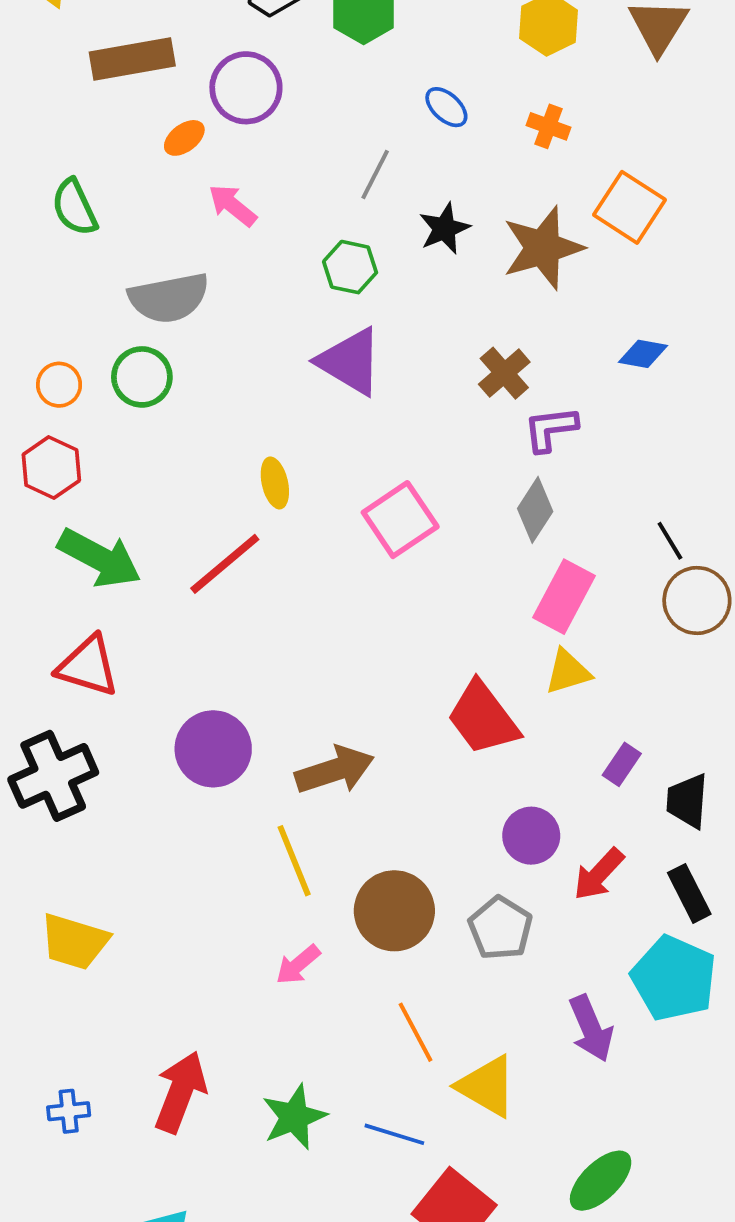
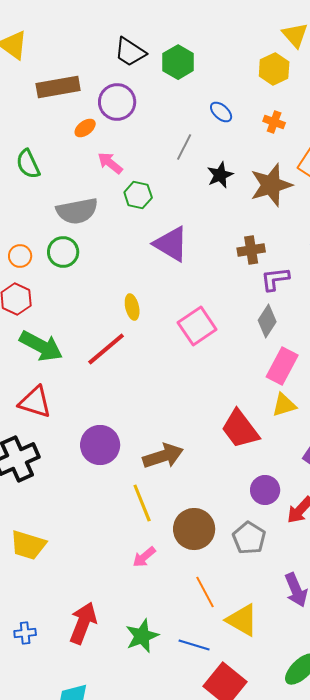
green hexagon: (350, 267) -> (138, 195), moved
brown cross: (504, 373) -> (251, 250), turned 32

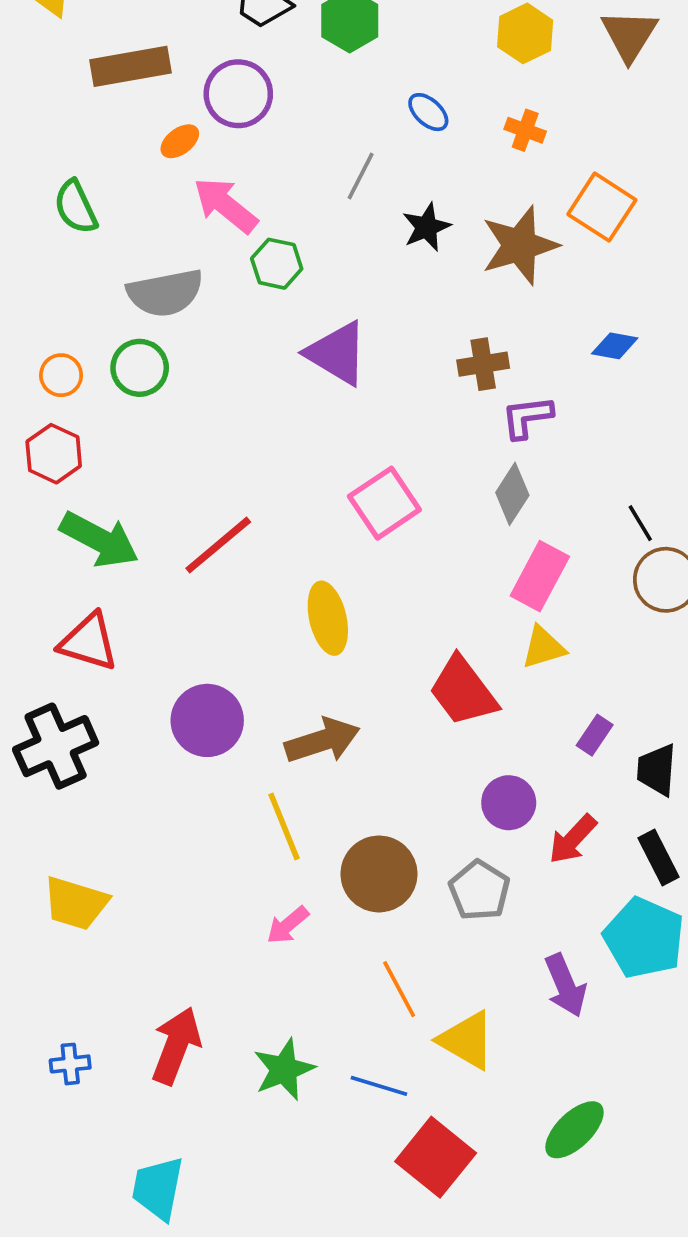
pink arrow: (110, 163) -> (225, 205), size x1.4
yellow ellipse: (132, 307) -> (328, 618), moved, size x1.5

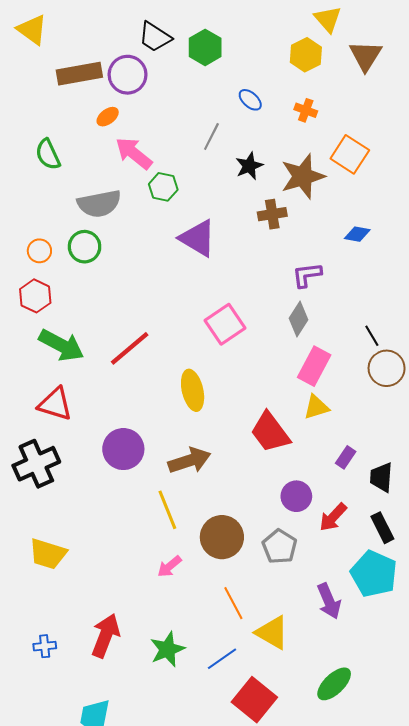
purple circle: (238, 94) -> (128, 75), moved
brown cross: (483, 364) -> (272, 214), moved
blue line: (379, 1086) -> (222, 659), turned -52

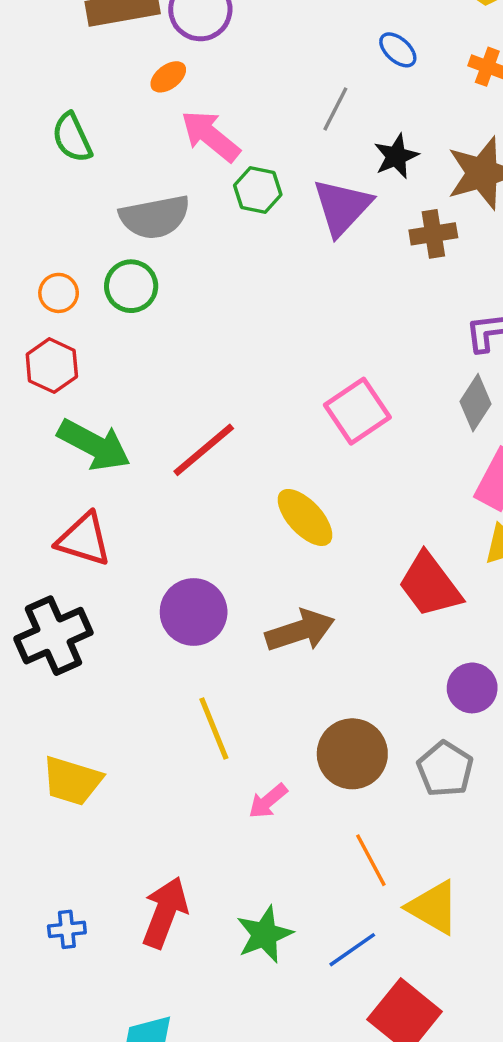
purple triangle: (198, 238) -> (342, 207), moved, turned 42
yellow ellipse: (193, 390) -> (305, 517), turned -30
yellow line: (167, 510) -> (214, 728), moved

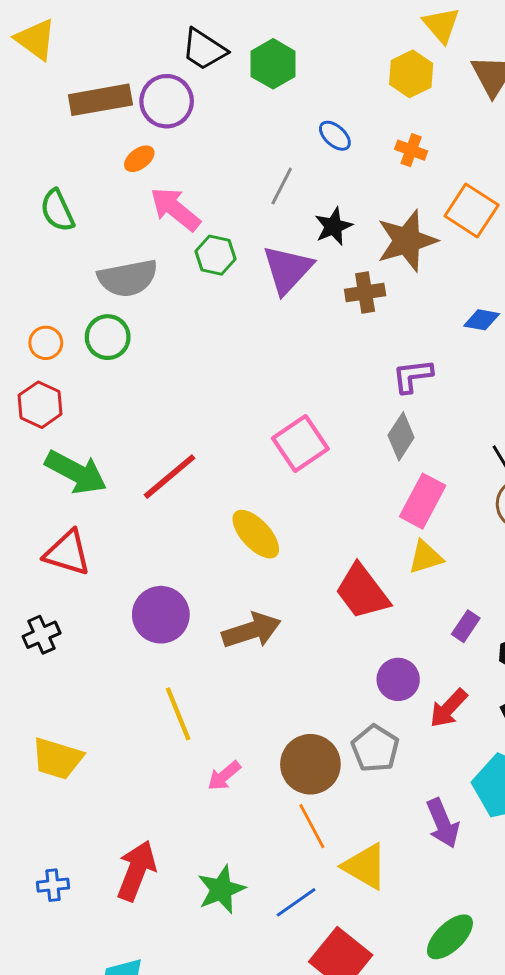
black cross: (53, 636) -> (41, 635), size x0.6
brown circle: (352, 754) -> (310, 764), moved

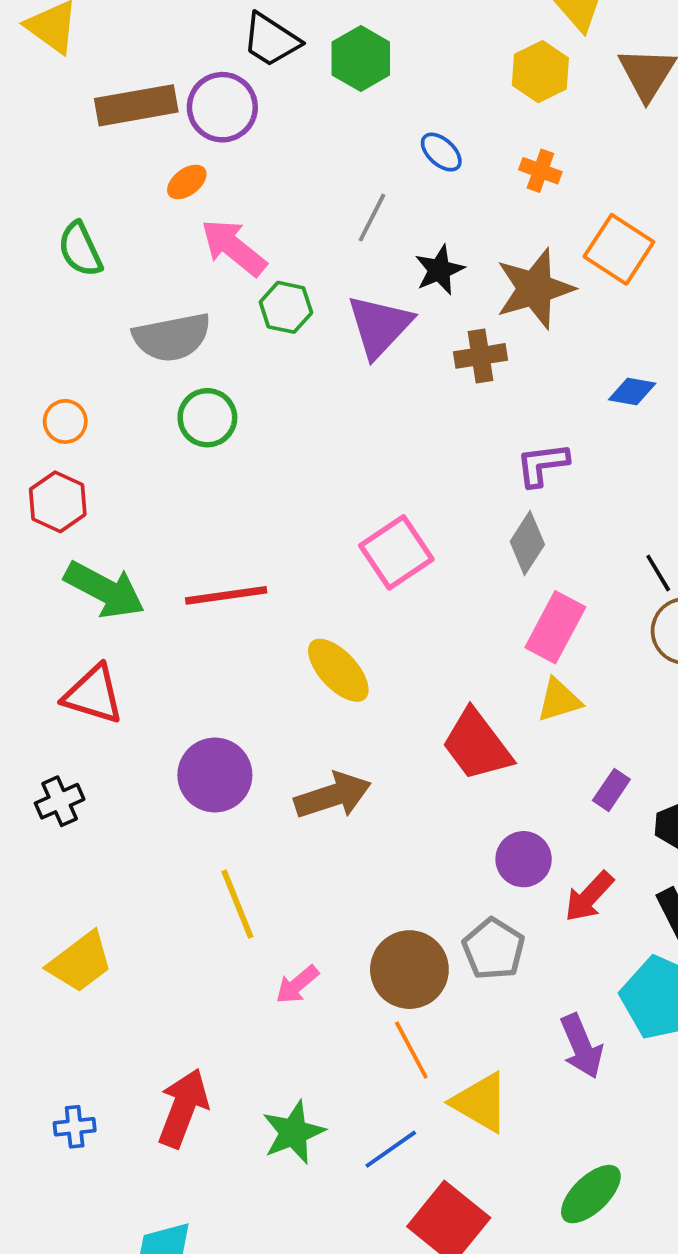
green circle: (108, 337) -> (207, 418), moved
red line: (169, 477) -> (226, 595), turned 32
yellow trapezoid: (57, 759) -> (80, 962), turned -54

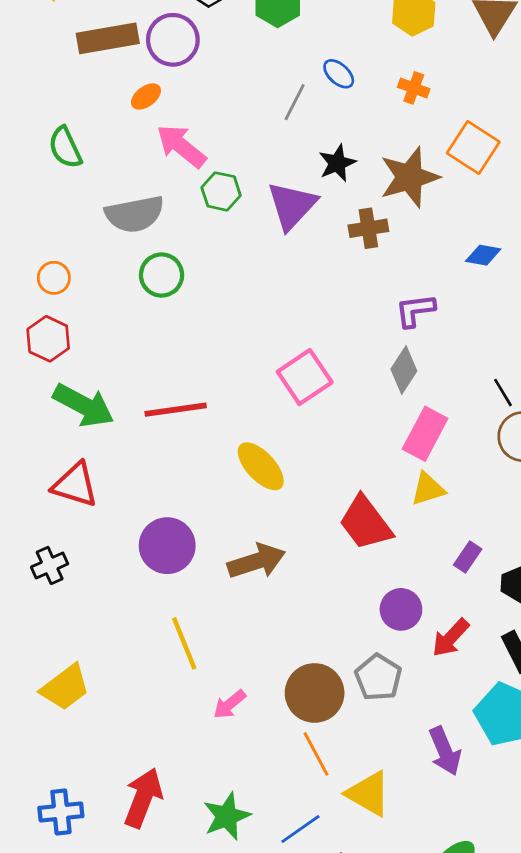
gray line: (372, 218) -> (295, 102), moved
blue cross: (75, 1127) -> (61, 812), size x1.4

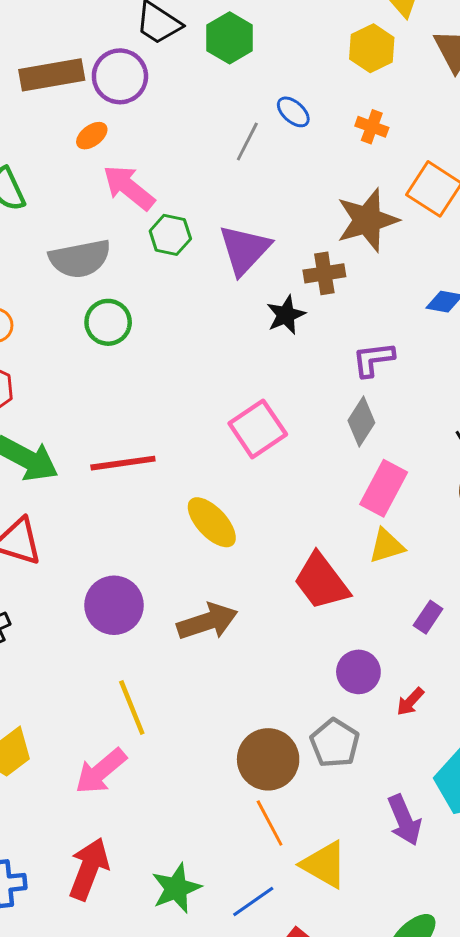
black star: (337, 163) -> (286, 315), moved
red arrow: (451, 638) -> (410, 702), size x0.7
pink arrow: (230, 704) -> (101, 771), moved, size x1.5

